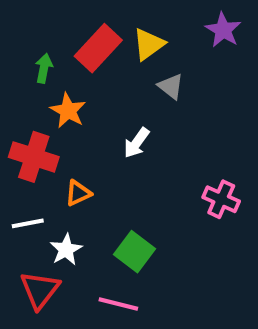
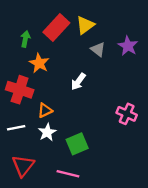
purple star: (223, 30) -> (128, 46), moved
white star: (66, 250) -> (47, 132), moved
green square: (135, 252) -> (77, 144), turned 30

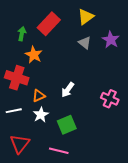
yellow triangle: (85, 25) -> (86, 17), moved
white arrow: (78, 82) -> (68, 90), moved

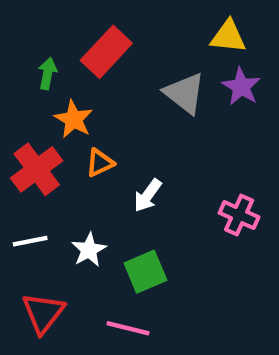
yellow triangle: (86, 17) -> (228, 37), moved, turned 42
gray triangle: (85, 43) -> (185, 93), size x1.5
red cross: (17, 78) -> (37, 169), turned 35
orange triangle: (39, 96) -> (100, 163), moved

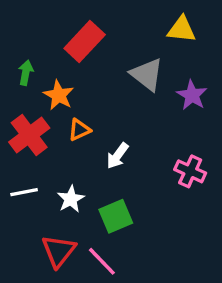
green arrow: (48, 74) -> (26, 73), moved
purple star: (241, 87) -> (192, 95), moved
red triangle: (43, 313) -> (59, 251), moved
pink line: (128, 328) -> (102, 261), turned 32

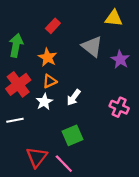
red rectangle: (85, 42) -> (53, 26), size x0.6
green arrow: (26, 73) -> (16, 45), size x1.5
orange star: (59, 95) -> (48, 57), moved
white star: (71, 199) -> (44, 102), moved

